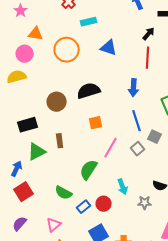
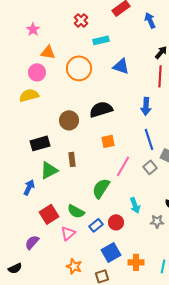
red square: (24, 192) -> (49, 214), moved
pink triangle: (54, 225) -> (68, 233), moved

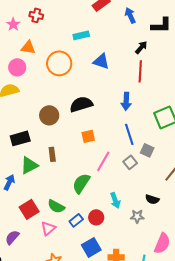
red cross: (81, 20) -> (36, 15), moved, turned -32

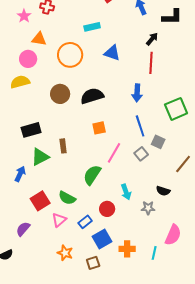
brown circle: (49, 115) -> (60, 94), moved
blue rectangle: (76, 220) -> (85, 222), moved

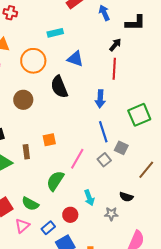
black semicircle: (92, 96) -> (59, 87), moved, turned -95
orange square: (99, 128) -> (49, 140), moved

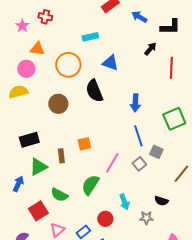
blue arrow: (104, 13) -> (139, 17), turned -35
red line: (114, 69) -> (171, 68), moved
green semicircle: (30, 204) -> (59, 195), moved

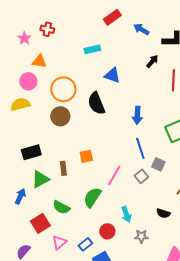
orange circle: (68, 65) -> (63, 89), moved
gray star: (146, 218) -> (141, 236), moved

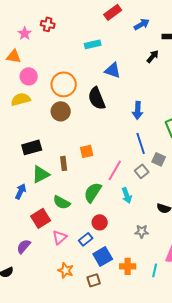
blue arrow: (141, 29) -> (142, 24), turned 119
orange triangle: (39, 61) -> (14, 56), moved
cyan arrow: (126, 214) -> (127, 195), moved
red circle: (107, 231) -> (100, 222), moved

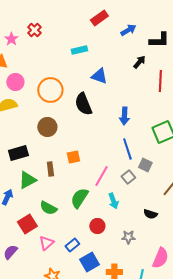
red cross: (48, 24) -> (34, 30), turned 32
brown circle: (61, 111) -> (47, 127), moved
red circle: (100, 222) -> (97, 226), moved

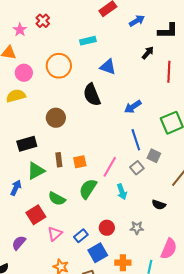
orange circle: (50, 90) -> (59, 66), moved
blue arrow: (124, 116) -> (133, 107), turned 54
orange square: (73, 157) -> (80, 162), moved
red circle: (97, 226) -> (107, 228), moved

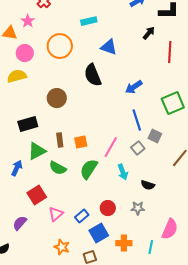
pink star: (20, 30) -> (28, 21), moved
green semicircle: (57, 199) -> (58, 168), moved
black semicircle: (159, 205) -> (148, 185), moved

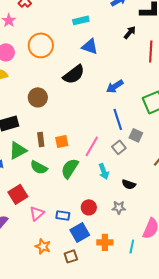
cyan rectangle: (89, 21) -> (81, 20), moved
black semicircle: (93, 75) -> (74, 74), turned -105
blue rectangle: (82, 216) -> (63, 215), turned 48

